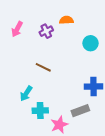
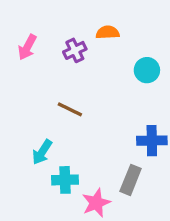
gray rectangle: (80, 111) -> (131, 180), turned -48

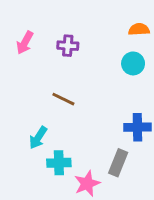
orange semicircle: (108, 32) -> (139, 29), moved
purple cross: (75, 50) -> (68, 46), turned 30

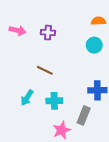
pink arrow: (25, 43) -> (18, 30), turned -105
cyan cross: (59, 163) -> (54, 101), moved

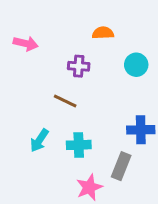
orange semicircle: (98, 21) -> (103, 33), moved
purple cross: (48, 33) -> (79, 66), moved

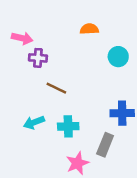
purple cross: (79, 66) -> (38, 58), moved
cyan arrow: (39, 140) -> (34, 122), turned 36

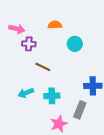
orange semicircle: (89, 29) -> (55, 25), moved
cyan circle: (118, 57) -> (75, 44), moved

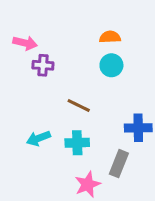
orange semicircle: (55, 25) -> (110, 37), moved
brown line: (43, 67) -> (79, 106), moved

